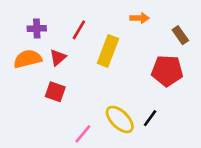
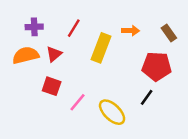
orange arrow: (140, 18) -> (131, 31), moved
black line: (150, 118) -> (147, 97), moved
pink line: (83, 134) -> (77, 102), moved

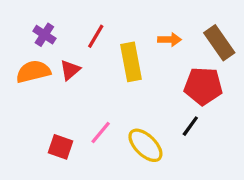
purple cross: (34, 27) -> (44, 35), turned 35
brown rectangle: (169, 33) -> (219, 43), size x1.5
yellow rectangle: (101, 48) -> (131, 62), turned -32
red square: (52, 86) -> (60, 147), moved

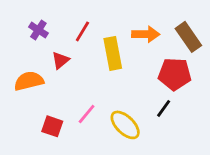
orange arrow: (169, 40) -> (146, 34), size x1.4
orange semicircle: (33, 72) -> (29, 81), moved

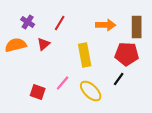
brown rectangle: (188, 37) -> (137, 27), turned 35
yellow rectangle: (113, 53) -> (85, 55), moved
orange semicircle: (29, 81) -> (16, 45), moved

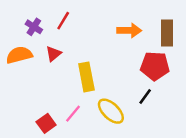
red line: (60, 23) -> (63, 21), moved
yellow rectangle: (85, 55) -> (86, 77), moved
pink line: (63, 83) -> (73, 114), moved
red square: (38, 92) -> (46, 123), moved, turned 35

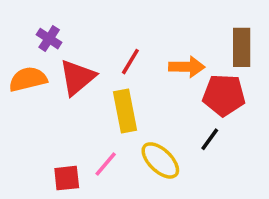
red line: (63, 21) -> (130, 62), moved
orange arrow: (129, 31) -> (187, 67), moved
red triangle: (53, 54) -> (77, 77), size x1.6
red square: (46, 123) -> (67, 178), turned 30

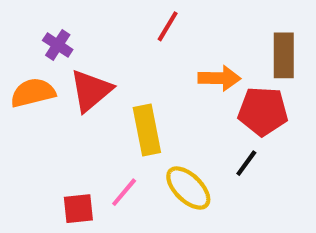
red line: (130, 62) -> (168, 26), moved

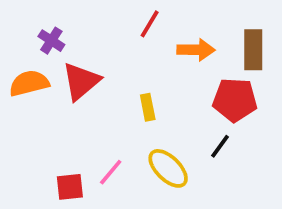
orange arrow: (219, 78) -> (196, 50), moved
yellow rectangle: (147, 130) -> (148, 107), moved, size x0.6

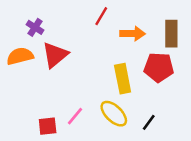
yellow rectangle: (148, 107) -> (123, 79), moved, size x1.6
black line: (220, 146) -> (149, 122), moved

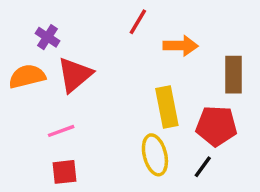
brown rectangle: (171, 34) -> (233, 75), moved
red pentagon: (159, 67) -> (216, 126), moved
yellow ellipse: (114, 114) -> (155, 155), turned 32
pink line: (75, 116) -> (61, 131), moved, turned 30

